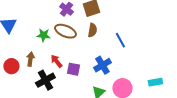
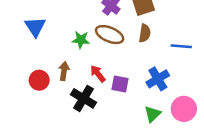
blue line: (120, 40) -> (181, 46), turned -56
black cross: (45, 80) -> (83, 98), turned -30

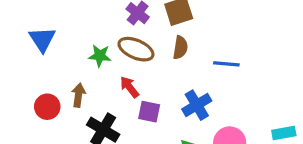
red arrow: (98, 74) -> (129, 87), moved

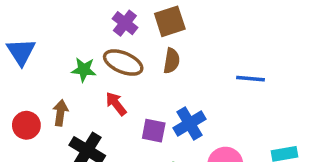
blue line: (226, 64) -> (250, 79), moved
purple square: (149, 112) -> (154, 131), moved

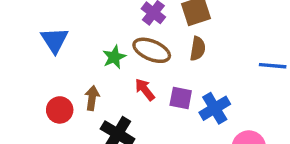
green star: (84, 70) -> (114, 57), turned -30
purple square: (154, 131) -> (181, 98), moved

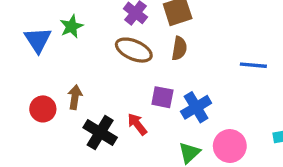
green star: (114, 57) -> (71, 26), moved
red arrow: (145, 90) -> (137, 124), moved

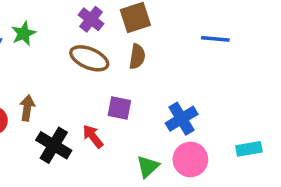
blue line: (253, 65) -> (215, 39), moved
blue cross: (196, 107) -> (182, 119), moved

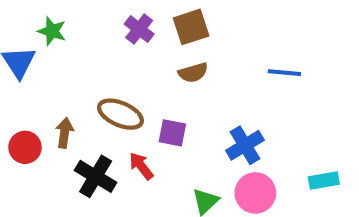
green star: (24, 33) -> (52, 31), moved, turned -30
blue line: (215, 39) -> (284, 73), moved
brown semicircle: (137, 57) -> (193, 73), turned 65
brown ellipse: (89, 58) -> (120, 114), moved

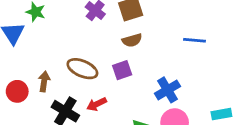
purple square: (172, 133) -> (122, 70), moved, turned -30
red arrow: (141, 166) -> (97, 104), turned -78

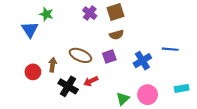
blue line: (194, 40) -> (170, 49), moved
blue cross: (168, 90) -> (142, 61), moved

